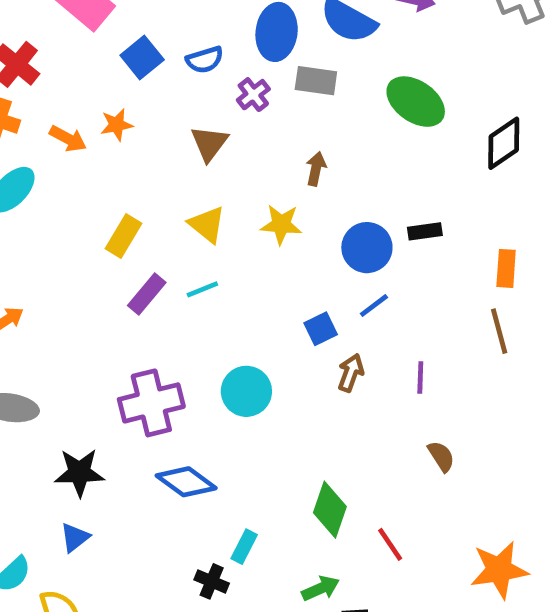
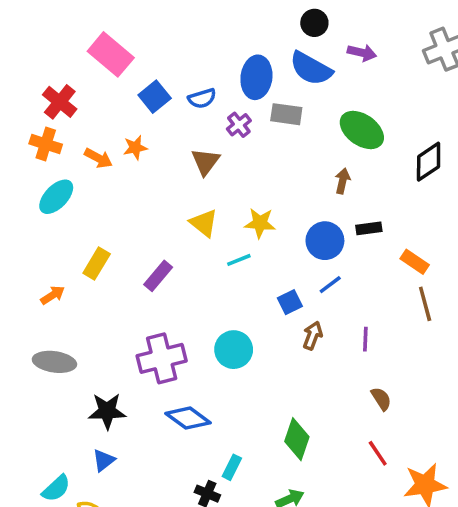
brown arrow: (316, 169) -> (343, 181), moved
yellow rectangle: (124, 236) -> (97, 263), moved
orange rectangle: (506, 268) -> (415, 262), moved, turned -60
cyan line: (202, 289) -> (239, 260), moved
red line: (390, 544) -> (378, 453), moved

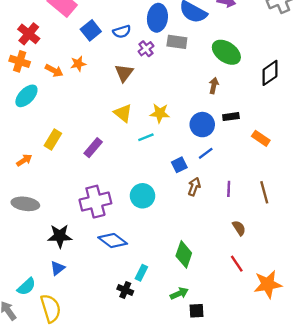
brown line: (425, 304) -> (264, 192), moved

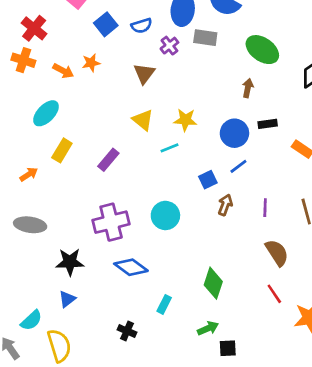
cyan ellipse: (26, 96) -> (46, 113), moved
brown semicircle: (239, 228) -> (277, 253), size x1.5
black cross: (125, 290) -> (127, 331), moved

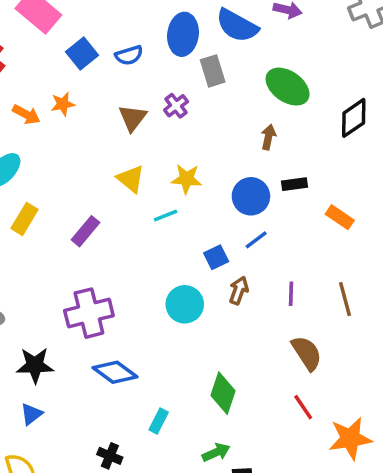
gray rectangle: (205, 38) -> (213, 71), turned 65
purple cross: (169, 46) -> (176, 106), moved
cyan circle: (165, 215) -> (185, 304), moved

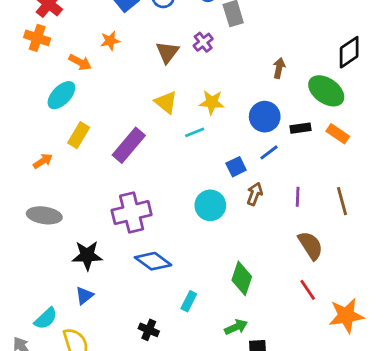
green ellipse: (288, 87) -> (326, 91), moved
orange arrow: (26, 114) -> (80, 62), moved
black rectangle: (294, 184) -> (300, 128), moved
purple rectangle: (85, 231) -> (129, 145), size x1.4

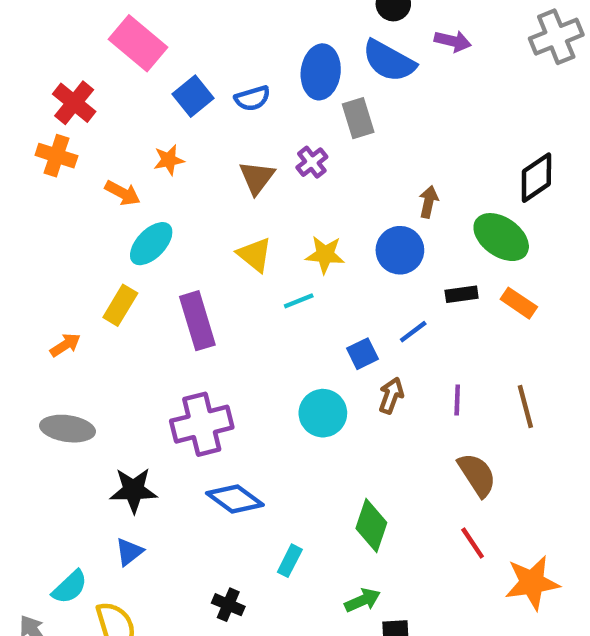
cyan ellipse: (61, 95) -> (151, 244), moved
blue circle: (265, 117) -> (400, 250), moved
purple rectangle: (129, 145) -> (197, 321), turned -57

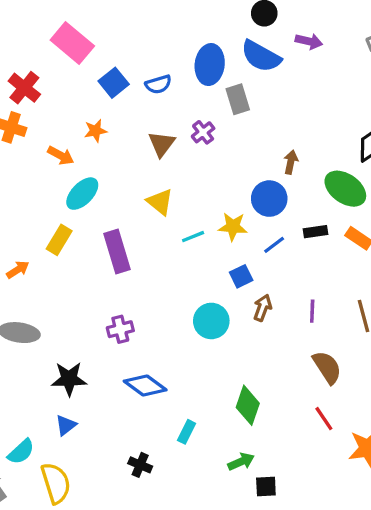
yellow star: (325, 255) -> (233, 227), moved
blue line: (413, 332) -> (274, 245), moved
purple cross: (202, 424) -> (120, 329), size x0.6

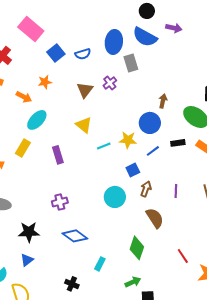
purple rectangle: (117, 251) -> (58, 155), size x0.7
brown semicircle: (327, 367) -> (155, 218), moved

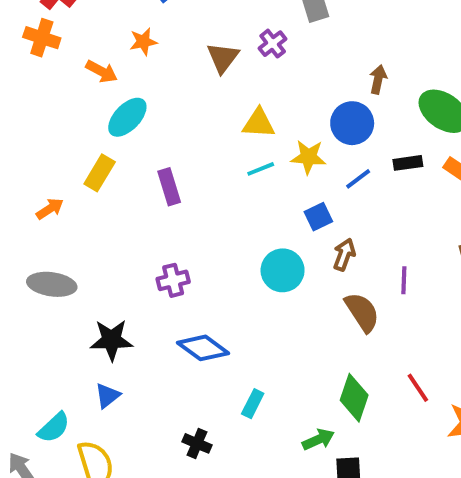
yellow triangle: (84, 125) -> (259, 123), moved, turned -36
purple line: (176, 191) -> (404, 280), moved
green diamond: (137, 248) -> (354, 398), moved

